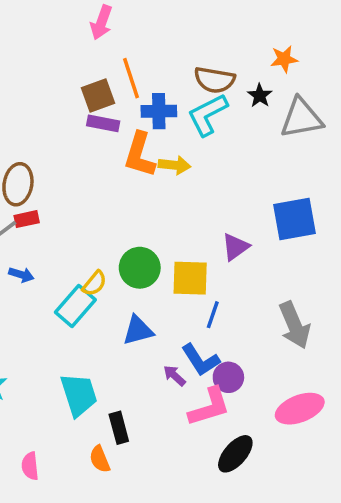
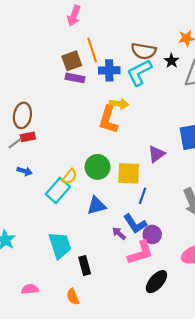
orange L-shape: (140, 155) -> (108, 120), moved
orange semicircle: (100, 459) -> (73, 297), moved
pink semicircle: (30, 466) -> (30, 289), turned 91

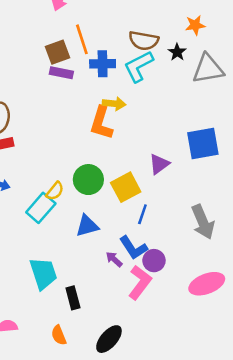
yellow square: (129, 173) -> (126, 187), turned -30
pink L-shape: (140, 253) -> (140, 282), turned -36
black ellipse: (156, 282) -> (109, 339), moved

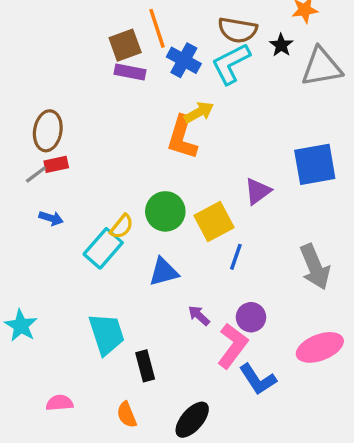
blue cross: (103, 64) -> (184, 60), turned 30
yellow arrow: (114, 104) -> (199, 112), turned -35
blue L-shape: (133, 248) -> (258, 379), moved

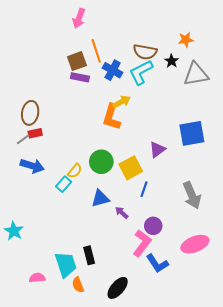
blue arrow: (51, 218) -> (32, 166), size x1.6
cyan rectangle: (103, 248) -> (64, 184), size x0.7
purple arrow: (199, 316) -> (122, 213), moved
cyan trapezoid: (107, 334) -> (66, 264), moved

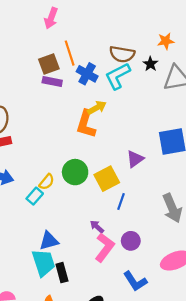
blue triangle: (100, 198) -> (49, 241), moved
pink L-shape: (142, 243) -> (105, 247), moved
cyan trapezoid: (66, 264) -> (43, 263), moved

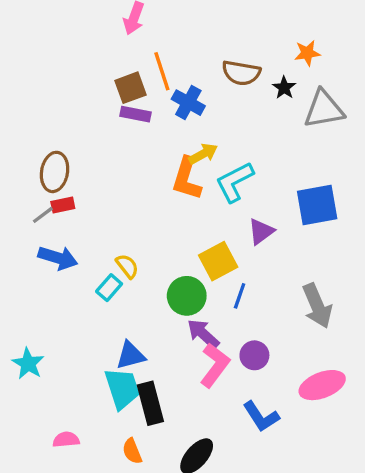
cyan L-shape: (118, 76) -> (235, 182), moved
green circle: (75, 172) -> (187, 296), moved
yellow semicircle: (47, 182) -> (127, 266), turned -77
purple arrow: (97, 227) -> (203, 334), size x1.5
black rectangle: (62, 273) -> (150, 403), size x1.4

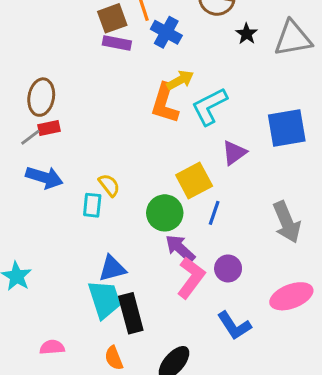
black star: (284, 88) -> (247, 34), moved
cyan rectangle: (109, 288) -> (92, 205), turned -35

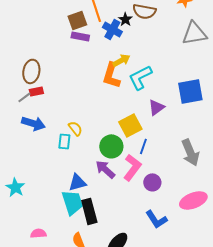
black star: (247, 34) -> (125, 19), moved
purple arrow: (180, 248) -> (105, 169), moved
pink L-shape: (191, 278) -> (132, 167), moved

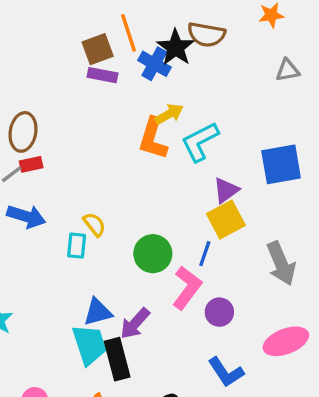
black star: (125, 19) -> (176, 48), size x1.6
gray triangle: (194, 33) -> (288, 70), size x0.6
yellow square: (130, 125) -> (226, 220), moved
purple arrow: (105, 169) -> (135, 323), moved, turned -90

